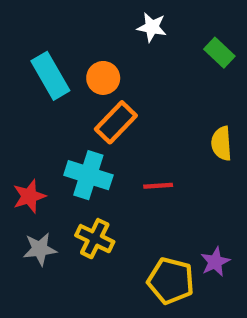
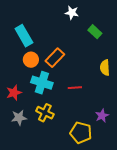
green rectangle: (219, 53) -> (95, 32), moved
orange circle: (103, 78) -> (31, 60), moved
purple star: (215, 262) -> (102, 116), moved

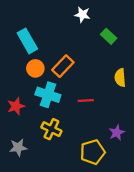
gray star: (19, 118) -> (18, 147), moved
yellow pentagon: (81, 133) -> (93, 152), turned -30

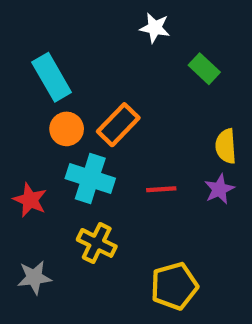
red star: (16, 106) -> (30, 200), turned -30
purple star: (117, 133) -> (219, 189), moved

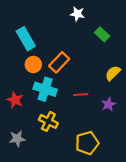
yellow semicircle: (226, 146) -> (113, 73), turned 49
purple star: (219, 189) -> (109, 104), moved

